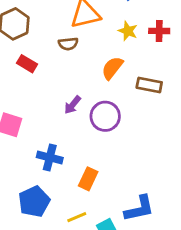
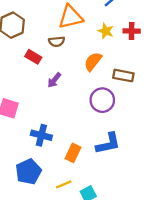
red rectangle: (27, 64) -> (33, 57), moved
purple arrow: (72, 105) -> (54, 80), moved
purple circle: (105, 116) -> (102, 100), moved
blue L-shape: (139, 209) -> (108, 143), moved

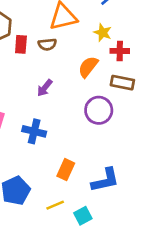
red cross: (132, 31) -> (120, 51), moved
red rectangle: (33, 57) -> (21, 44), moved, turned 63
blue cross: (41, 135) -> (34, 131), moved
blue L-shape: (108, 143) -> (105, 180), moved

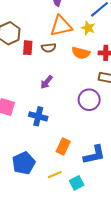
yellow star: (103, 33) -> (88, 28), moved
orange semicircle: (88, 67) -> (81, 53), moved, turned -114

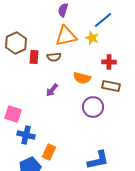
orange semicircle: (81, 53) -> (82, 78), moved
blue cross: (38, 116) -> (26, 135), moved
orange rectangle: (63, 146) -> (49, 152), moved

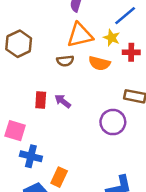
red rectangle: (34, 57) -> (41, 100), moved
red cross: (109, 62) -> (131, 52), moved
orange semicircle: (82, 78) -> (99, 63), moved
purple arrow: (52, 90) -> (63, 101), turned 88

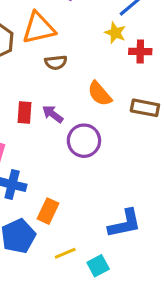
orange triangle: (80, 35) -> (39, 28), moved
orange semicircle: (99, 63) -> (100, 94), moved, turned 35
purple circle: (113, 122) -> (84, 141), moved

